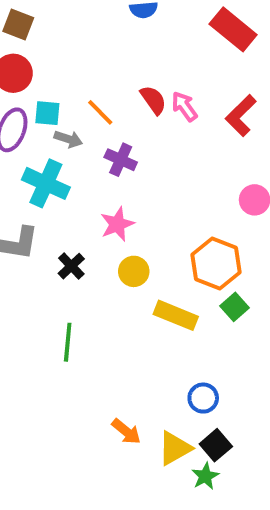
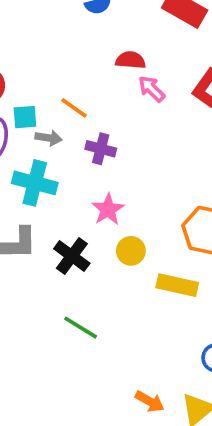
red semicircle: (153, 100) -> (130, 60), moved, turned -40
black cross: (71, 266) -> (72, 256), size x1.4
green line: (68, 342) -> (81, 328), turned -54

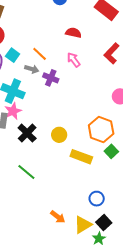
pink arrow: (152, 89) -> (74, 60), moved
cyan square: (25, 117) -> (13, 55), turned 32
gray arrow: (49, 138) -> (32, 69), moved
pink star: (108, 209) -> (13, 111), moved

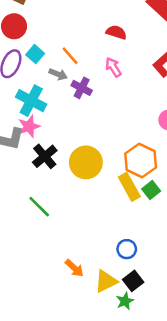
yellow circle: (59, 135) -> (86, 162), size x1.6
yellow rectangle: (81, 157) -> (129, 187), moved, turned 35

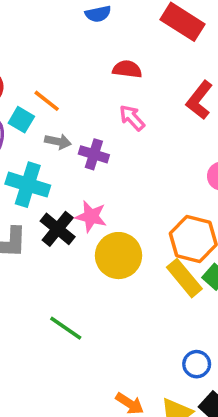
orange line: (70, 56) -> (47, 101), moved
pink star: (29, 126) -> (91, 216), moved, turned -30
black cross: (45, 156) -> (58, 229), moved

